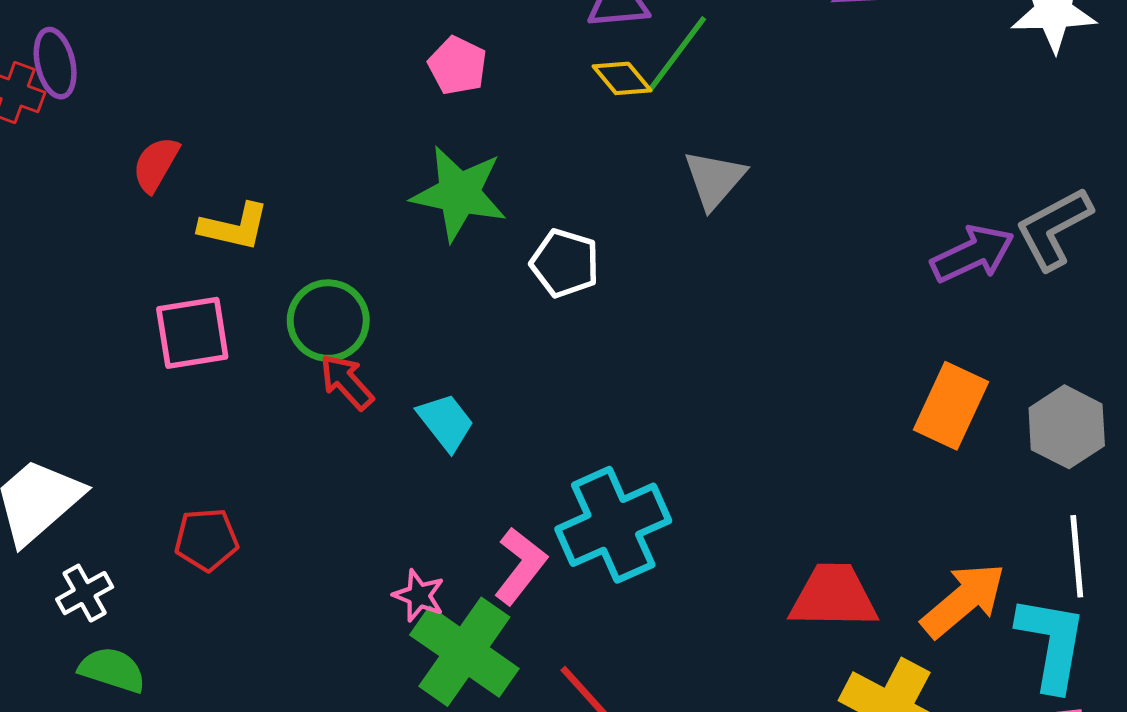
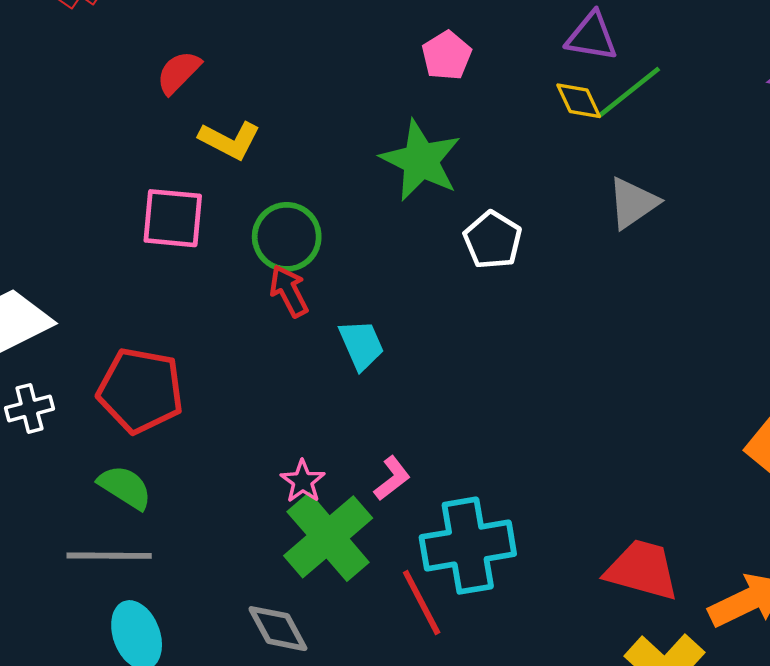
cyan cross: (613, 525) -> (468, 546), moved
red pentagon: (206, 540) -> (141, 390), size x1.6
pink L-shape: (520, 566) -> (392, 478), size x0.7
green semicircle: (112, 670) -> (125, 487), moved

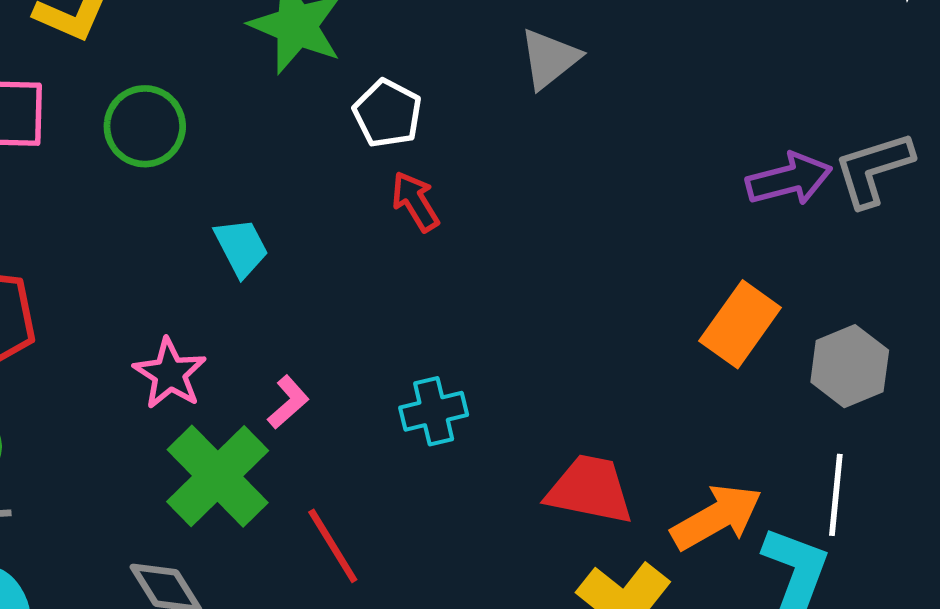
red arrow: (289, 291) -> (415, 201), moved
pink star: (303, 481) -> (170, 374), moved, size x1.4
cyan cross: (468, 546) -> (434, 411), moved, size x0.6

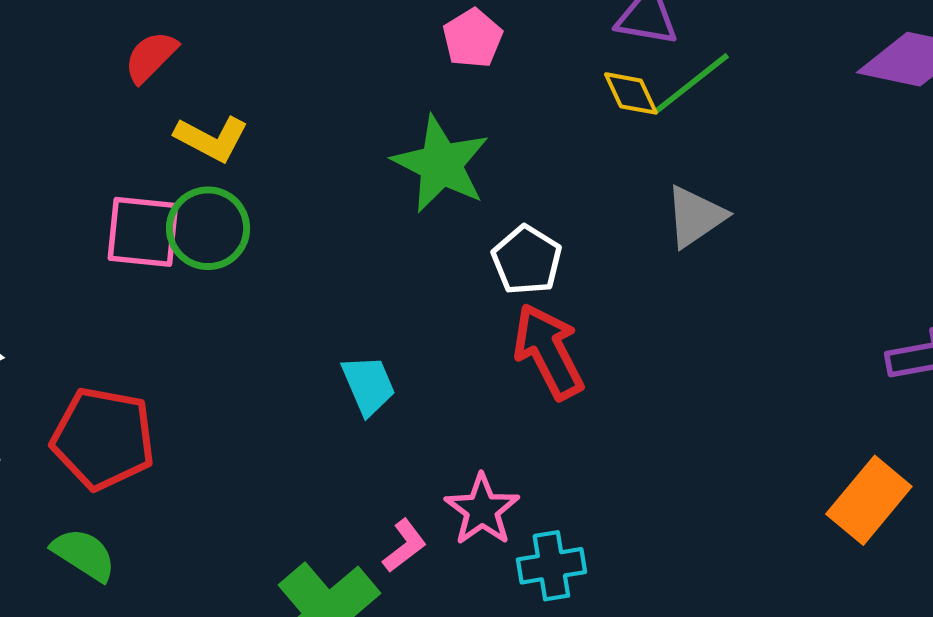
green circle: (145, 126) -> (208, 228), moved
red arrow: (415, 201) -> (548, 351), size x1.5
pink star: (170, 374) -> (482, 510), moved

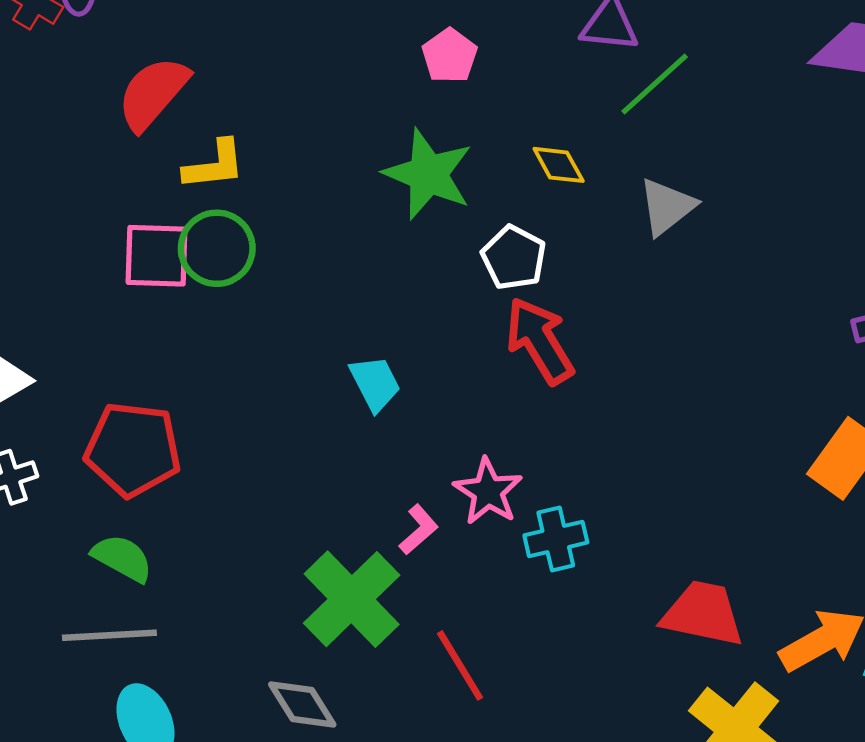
red semicircle: (151, 57) -> (153, 93), size x1.5
yellow diamond: (631, 93) -> (559, 165), moved
yellow L-shape: (212, 139) -> (214, 165), turned -30

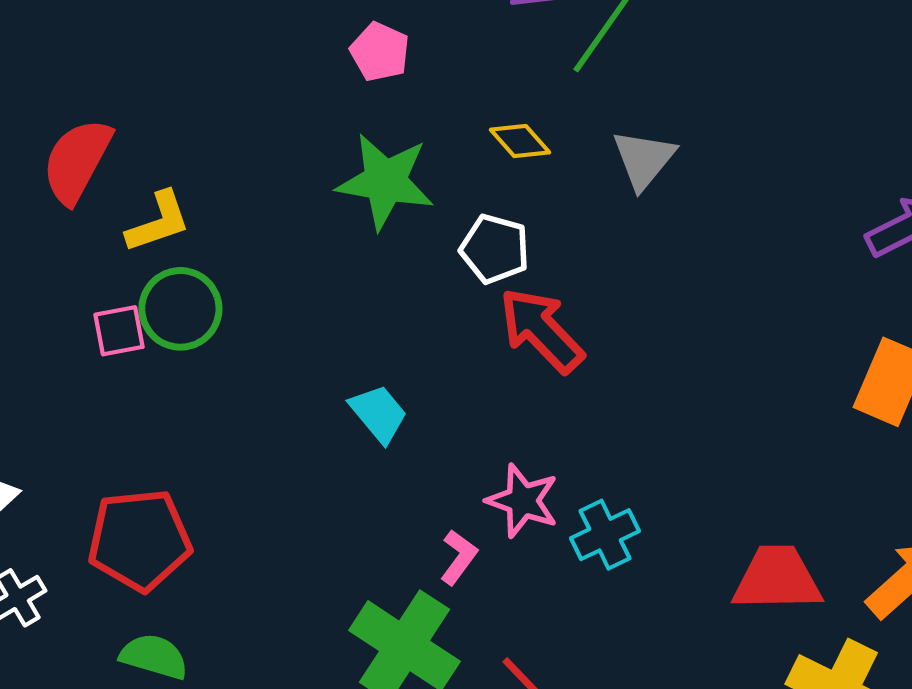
pink square: (157, 256) -> (119, 331), size x0.7

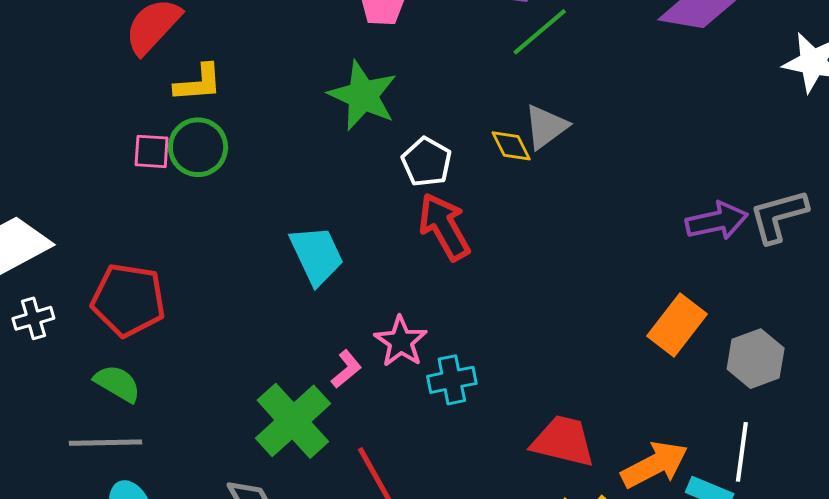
yellow diamond: (520, 141) -> (511, 146), moved
cyan trapezoid: (379, 414) -> (317, 255), size x1.4

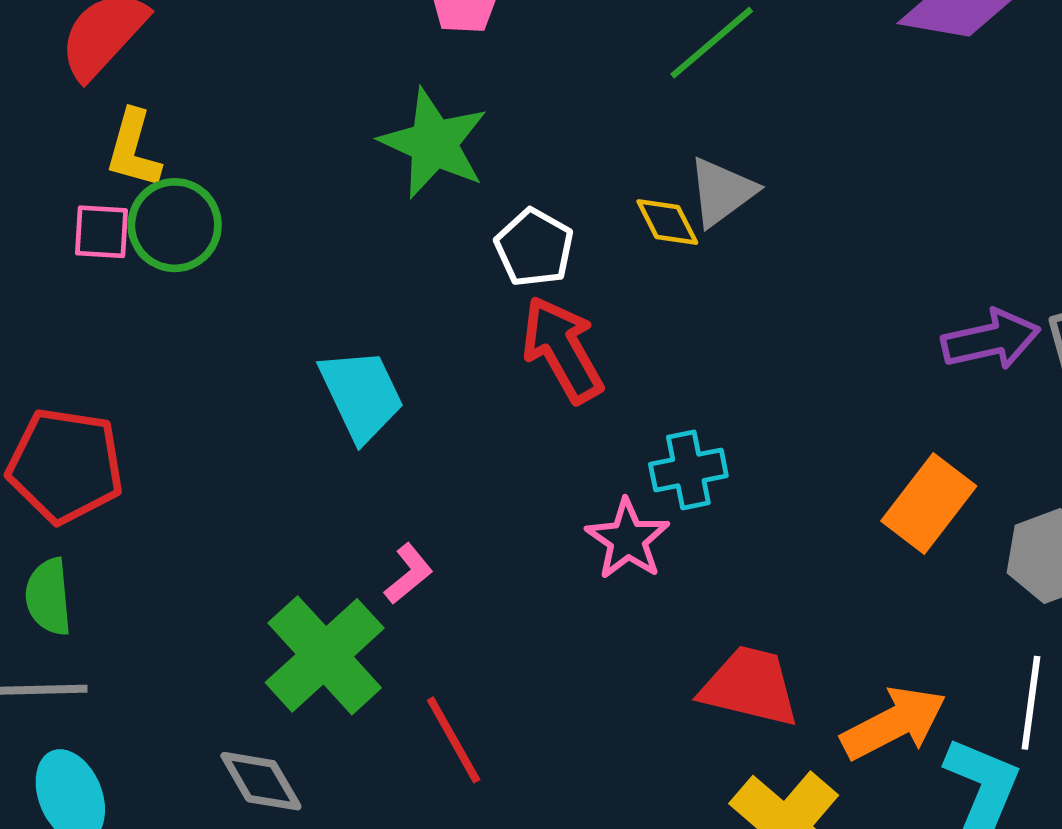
yellow L-shape: (198, 83) -> (133, 149), moved, turned 110
pink star: (401, 341) -> (628, 539), moved
cyan cross: (452, 380) -> (688, 470), moved
green semicircle: (117, 383) -> (48, 597), turned -126

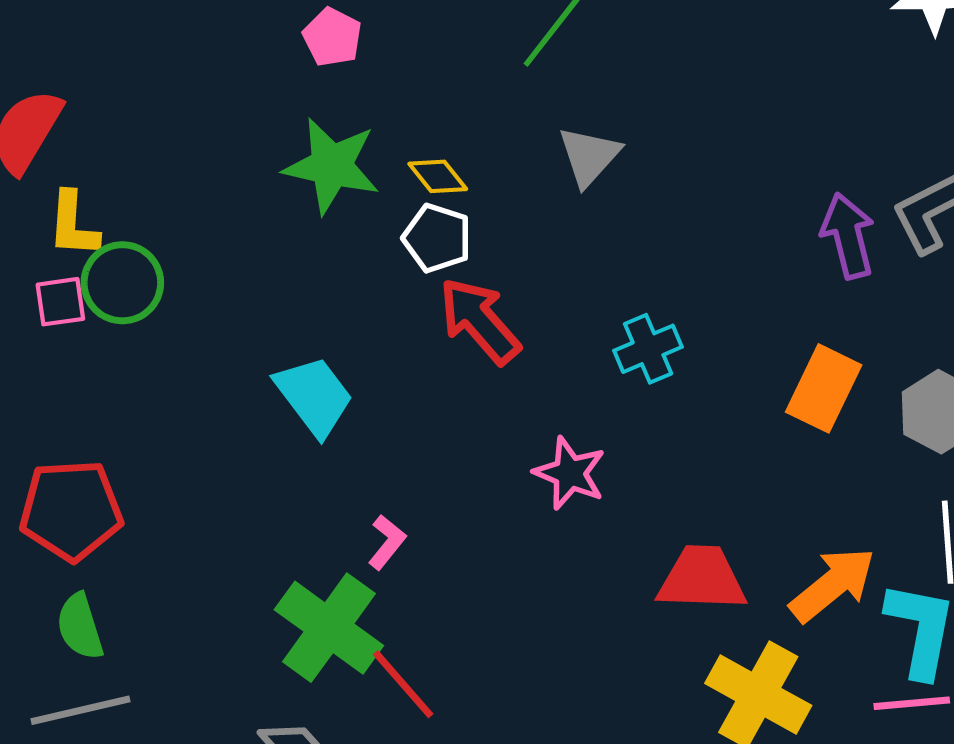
yellow diamond: (667, 222) -> (438, 176), moved
purple arrow: (991, 340) -> (848, 236), turned -80
cyan cross: (688, 470) -> (648, 349), moved
red line: (454, 740) -> (403, 684), moved

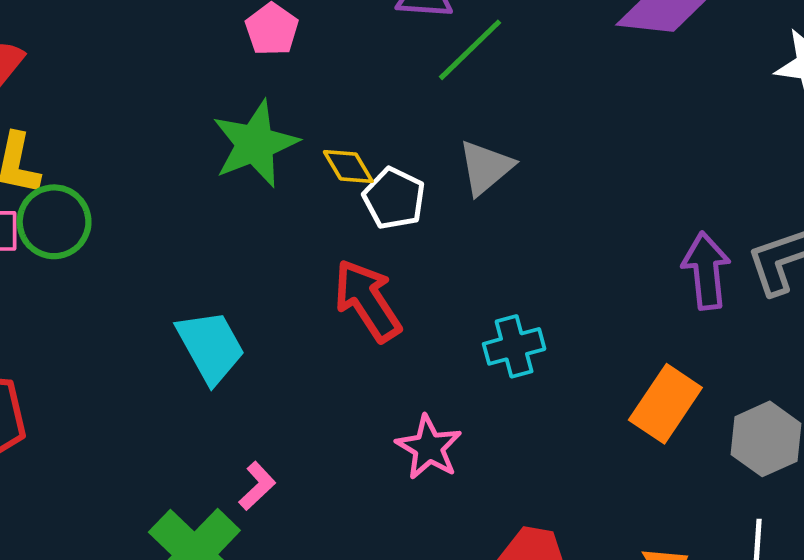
green star: (332, 166) -> (255, 144), turned 30
white pentagon: (437, 238) -> (394, 198), moved

